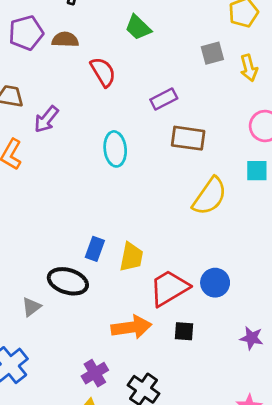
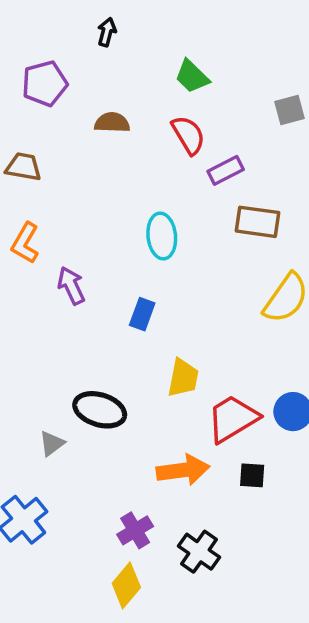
brown semicircle: (65, 40) -> (112, 123), moved
red semicircle: (103, 72) -> (188, 135), moved
purple arrow: (46, 119) -> (71, 286), moved, turned 116
blue rectangle: (95, 249) -> (142, 314), moved

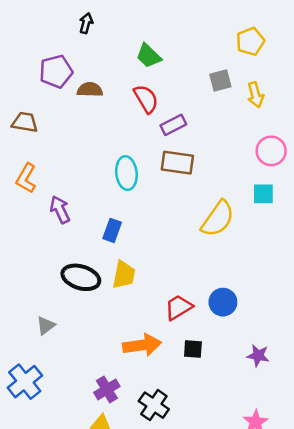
purple pentagon: (45, 84) -> (56, 71), moved
brown rectangle: (258, 222) -> (177, 163), moved
yellow trapezoid: (183, 378) -> (124, 275), moved
black ellipse: (100, 410) -> (81, 277), moved
red trapezoid: (233, 419) -> (179, 307), size x0.7

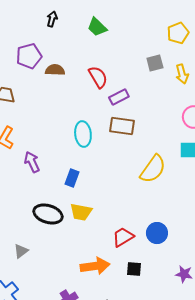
green trapezoid: (149, 56) -> (97, 27), moved
yellow trapezoid: (124, 275) -> (81, 212), turned 90

